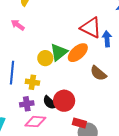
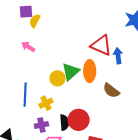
orange ellipse: (78, 53) -> (90, 71), turned -45
yellow cross: (32, 82) -> (46, 103), turned -32
black semicircle: (50, 103) -> (64, 123), turned -133

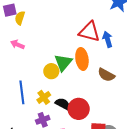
black semicircle: (64, 123) -> (63, 104), moved, turned -49

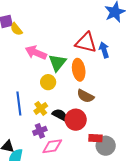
yellow semicircle: (20, 18) -> (16, 29), turned -56
pink arrow: (17, 44) -> (36, 53), moved, size x1.5
green triangle: (63, 63) -> (57, 63), moved
brown semicircle: (106, 75) -> (85, 96), moved

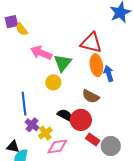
blue arrow: (104, 50) -> (109, 74), moved
orange ellipse: (79, 70) -> (96, 65), moved
yellow cross: (41, 108) -> (45, 133), moved
purple cross: (40, 131) -> (32, 125), moved, turned -32
red rectangle: (95, 138) -> (93, 139), moved, turned 32

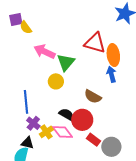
orange ellipse: (96, 65) -> (113, 55), moved
pink diamond: (57, 146) -> (62, 132), moved, turned 60
black triangle: (13, 147) -> (27, 143), moved

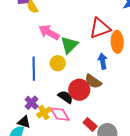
red triangle: (95, 43) -> (100, 28), turned -40
blue arrow: (111, 74) -> (103, 61), moved
blue line: (26, 102) -> (34, 69), moved
red circle: (82, 120) -> (79, 90), moved

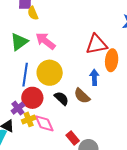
green triangle: (69, 45) -> (19, 42), moved
yellow circle: (58, 63) -> (50, 73), size x1.6
red circle: (79, 90) -> (32, 98), moved
black semicircle: (65, 97) -> (61, 98), moved

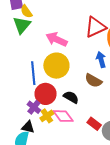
pink arrow: (45, 41) -> (57, 39), moved
green triangle: (19, 42) -> (22, 25), moved
black semicircle: (61, 98) -> (71, 97), moved

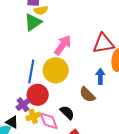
yellow semicircle: (26, 12) -> (41, 10), turned -80
pink arrow: (57, 39) -> (63, 45), turned 85
black semicircle: (71, 97) -> (67, 113), moved

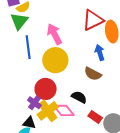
pink arrow: (63, 45) -> (54, 34), turned -45
blue line: (31, 71) -> (28, 47), moved
yellow cross: (33, 116) -> (48, 111), size x1.5

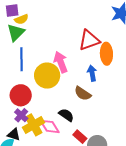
pink arrow: (54, 34) -> (61, 62), moved
red circle: (46, 89) -> (21, 95), moved

